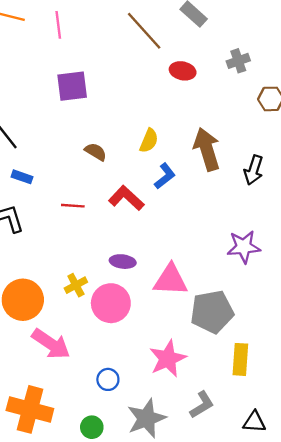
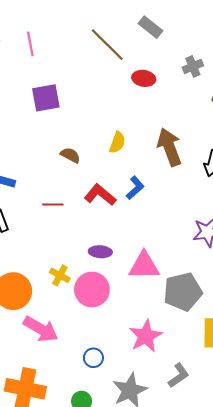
blue L-shape: (165, 176) -> (135, 188), moved
yellow cross: (76, 285) -> (60, 275), turned -30

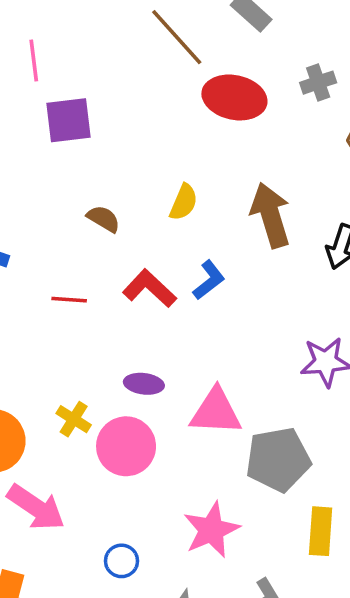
pink line: (30, 44) -> (34, 60), moved
red ellipse: (144, 78) -> (234, 97), size x1.6

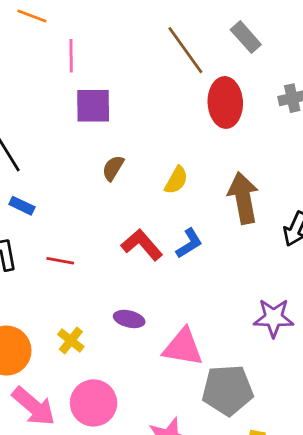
red ellipse: (234, 97) -> (225, 102), turned 69
brown semicircle: (104, 219) -> (113, 168), moved, turned -96
red line: (69, 300) -> (60, 261), moved
pink circle: (126, 446) -> (94, 403), moved

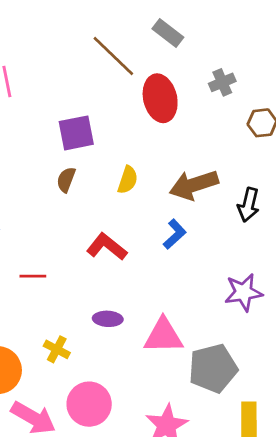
purple square: (93, 106) -> (76, 133), moved
brown arrow: (243, 198) -> (194, 185), turned -87
blue L-shape: (189, 243) -> (175, 234), moved

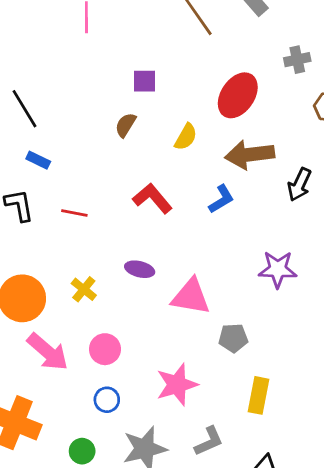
red ellipse: (160, 98) -> (238, 95), moved, turned 36
purple square: (76, 133) -> (144, 81), size x0.7
gray pentagon: (213, 368) -> (233, 338), size x0.6
pink circle: (89, 404) -> (105, 349), size x0.7

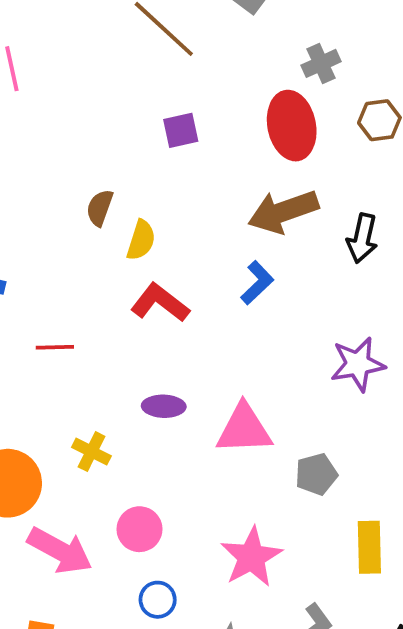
purple square: (144, 81) -> (181, 130), moved
red ellipse: (238, 95) -> (292, 126), moved, turned -33
yellow semicircle: (186, 137) -> (141, 240), moved

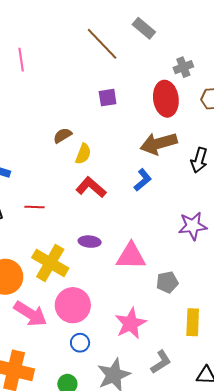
brown semicircle: (100, 208) -> (63, 135), turned 36
yellow cross: (91, 452) -> (50, 263), size x1.8
pink circle: (140, 529) -> (73, 305), size x1.5

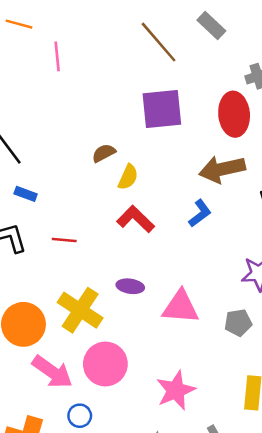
purple square: (108, 98) -> (162, 109), size x1.8
gray pentagon: (167, 282) -> (238, 323), moved
blue circle: (80, 343) -> (80, 416), moved

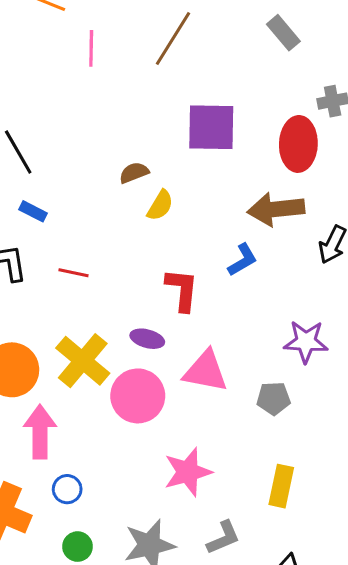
brown line: (159, 42) -> (173, 39), moved, turned 66
red L-shape: (136, 219) -> (182, 290), moved, turned 45
pink circle: (105, 364) -> (138, 396), moved
pink arrow: (52, 372) -> (40, 432), turned -132

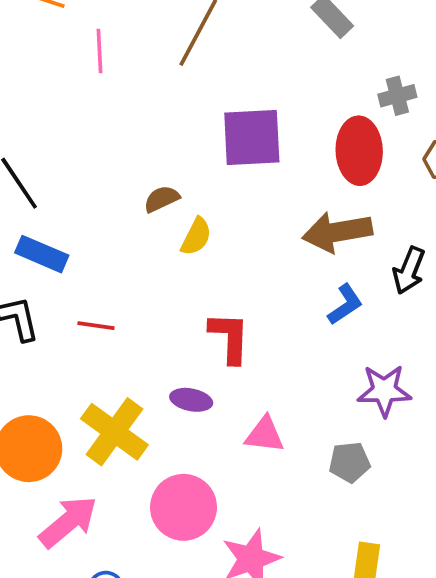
blue rectangle: (33, 211) -> (42, 254), size x1.5
blue L-shape: (243, 260) -> (345, 304), moved
pink triangle: (206, 371) -> (265, 435), size x0.7
pink circle: (138, 396) -> (184, 507), moved
pink arrow: (40, 432) -> (68, 522), turned 54

